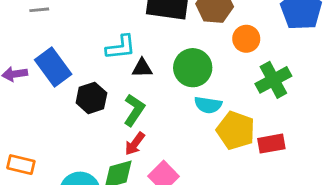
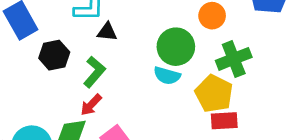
green circle: (193, 68) -> (176, 47), moved
yellow pentagon: (236, 130) -> (214, 94), moved

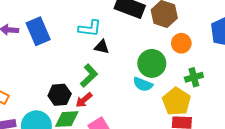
black hexagon: (54, 55) -> (60, 95), moved
green cross: (234, 59) -> (194, 77), size x0.7

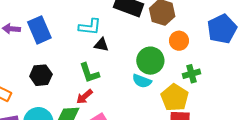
green L-shape: (89, 76) -> (89, 73), turned 115
black hexagon: (60, 95) -> (41, 75), moved

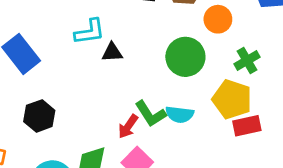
green L-shape: (89, 73) -> (151, 114), moved
cyan semicircle: (142, 81) -> (180, 114), moved
red arrow: (84, 97) -> (128, 126), moved

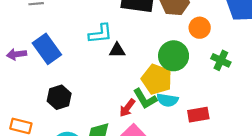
green cross: (247, 60) -> (221, 60), turned -36
yellow pentagon: (232, 99) -> (157, 79), moved
red rectangle: (247, 126) -> (198, 115), moved

